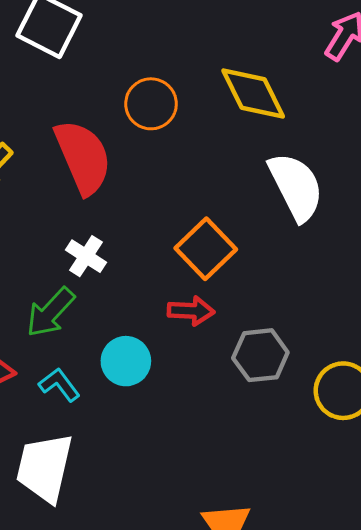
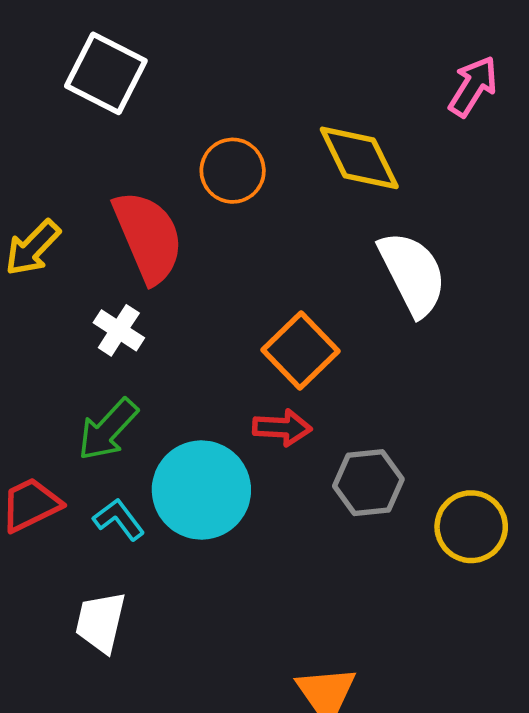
white cross: (86, 256) -> (119, 330), moved
cyan circle: (126, 361) -> (201, 490), size x1.6
white trapezoid: (45, 468) -> (100, 622), size x0.7

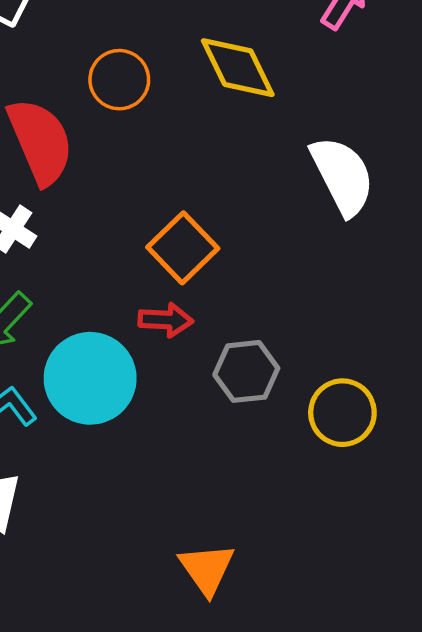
white semicircle: (412, 273) -> (342, 176), moved

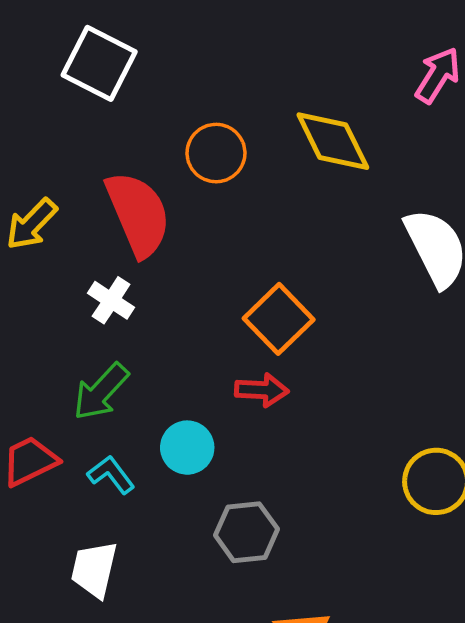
gray hexagon: (246, 371) -> (246, 532), moved
cyan circle: (90, 378) -> (187, 448), size x0.6

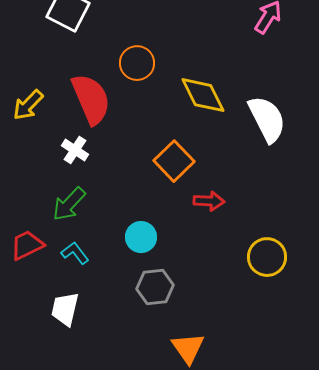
yellow diamond: (333, 141) -> (203, 95), moved
red arrow: (262, 390) -> (209, 201), moved
cyan circle: (187, 448) -> (141, 237), moved

